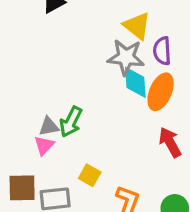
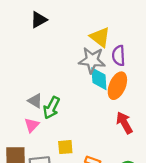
gray triangle: (49, 126) -> (35, 101), moved, turned 42
yellow square: (90, 175) -> (65, 147), turned -35

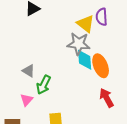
purple semicircle: (119, 56) -> (102, 17), moved
orange ellipse: (117, 86) -> (101, 66), turned -45
gray triangle: (35, 101) -> (29, 71), moved

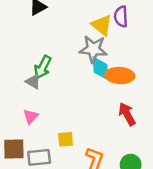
orange ellipse: (101, 66) -> (120, 76), turned -65
green arrow: (44, 85) -> (43, 67), moved

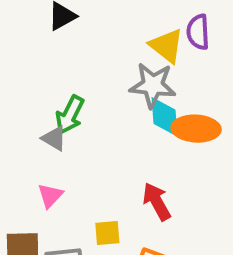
red arrow: (127, 114) -> (157, 202), moved

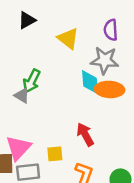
yellow triangle: (167, 46) -> (68, 38), moved
gray star: (153, 85) -> (105, 60), moved
pink triangle: (50, 196) -> (18, 148), moved, size x1.6

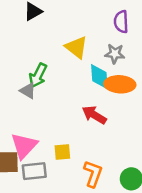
yellow triangle: (68, 38) -> (76, 47), moved
gray star: (105, 60) -> (115, 54), size x0.7
red arrow: (85, 134) -> (94, 115), moved, turned -30

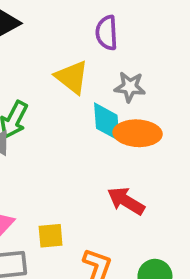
purple semicircle: (121, 22) -> (107, 33), moved
red arrow: (94, 115) -> (126, 201), moved

